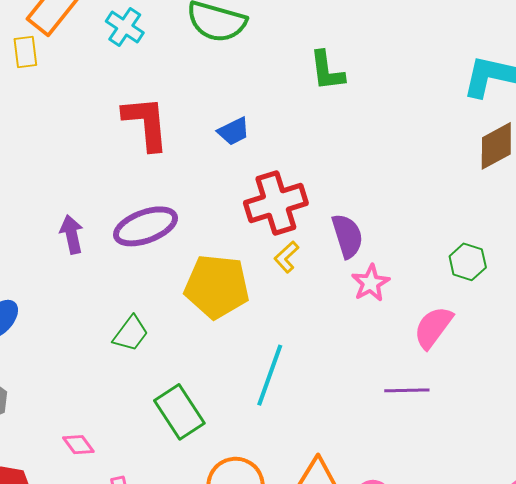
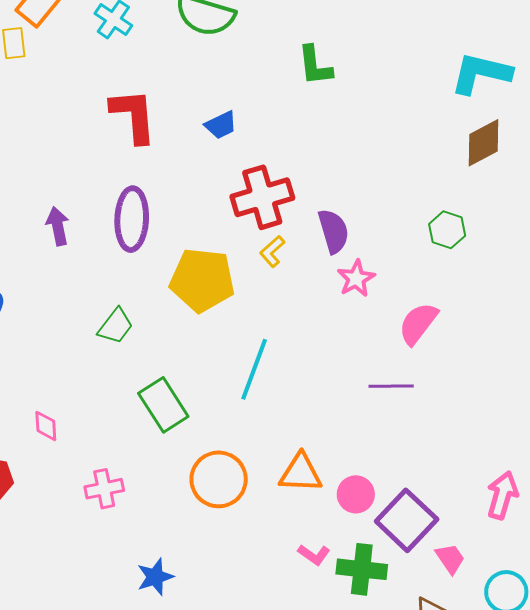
purple ellipse: (145, 226) -> (132, 219), turned -68
green hexagon: (468, 262) -> (447, 230), moved
pink diamond: (78, 445) -> (46, 426), moved, turned 32

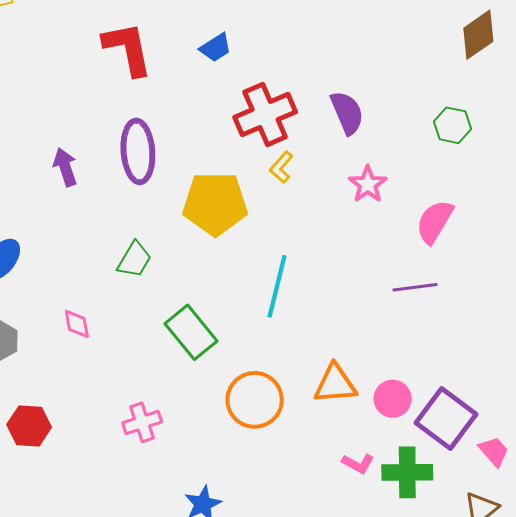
purple semicircle: (333, 231) -> (347, 113), moved
pink diamond: (46, 426) -> (77, 324), moved

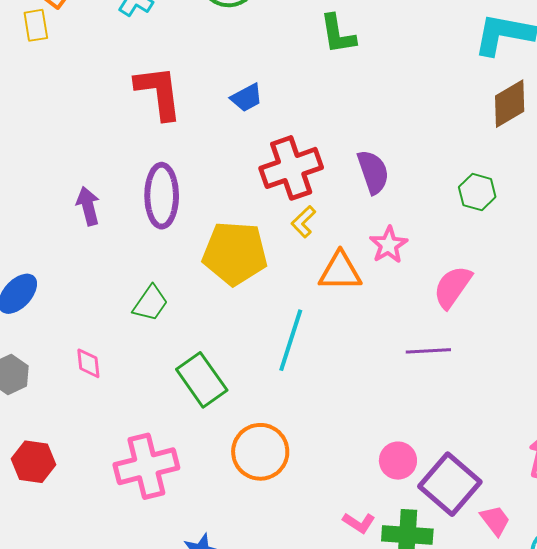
orange triangle: (335, 384) -> (340, 271), moved
pink cross: (142, 422) -> (146, 466), size x1.6

